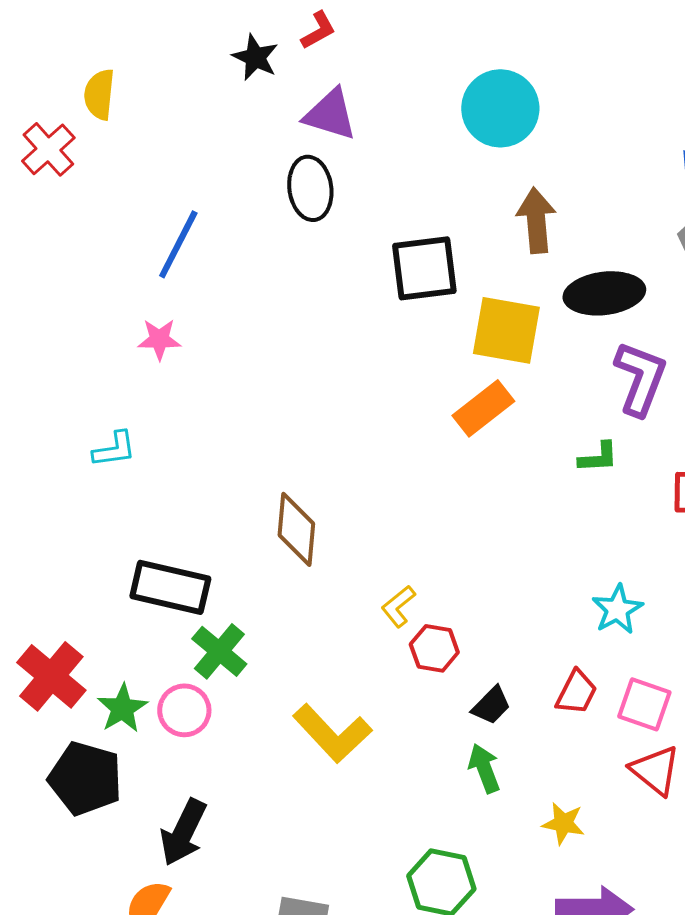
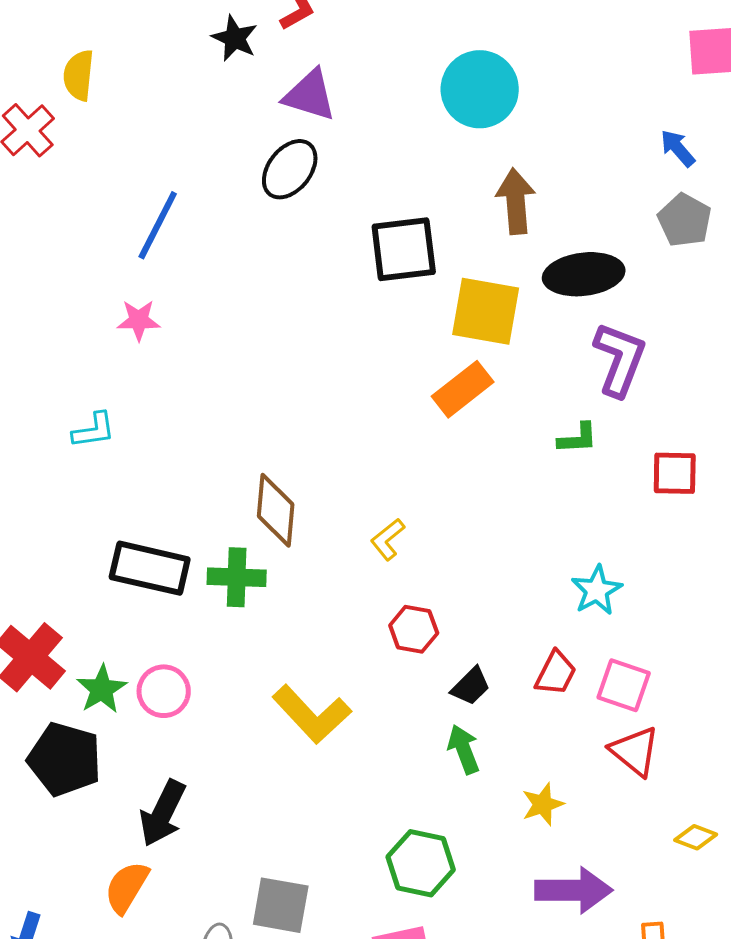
black ellipse: (310, 188) -> (290, 169), turned 46
yellow L-shape: (398, 606) -> (388, 539), moved
green cross: (219, 651) -> (237, 577), moved, turned -38
yellow star: (563, 823) -> (543, 804), turned -30

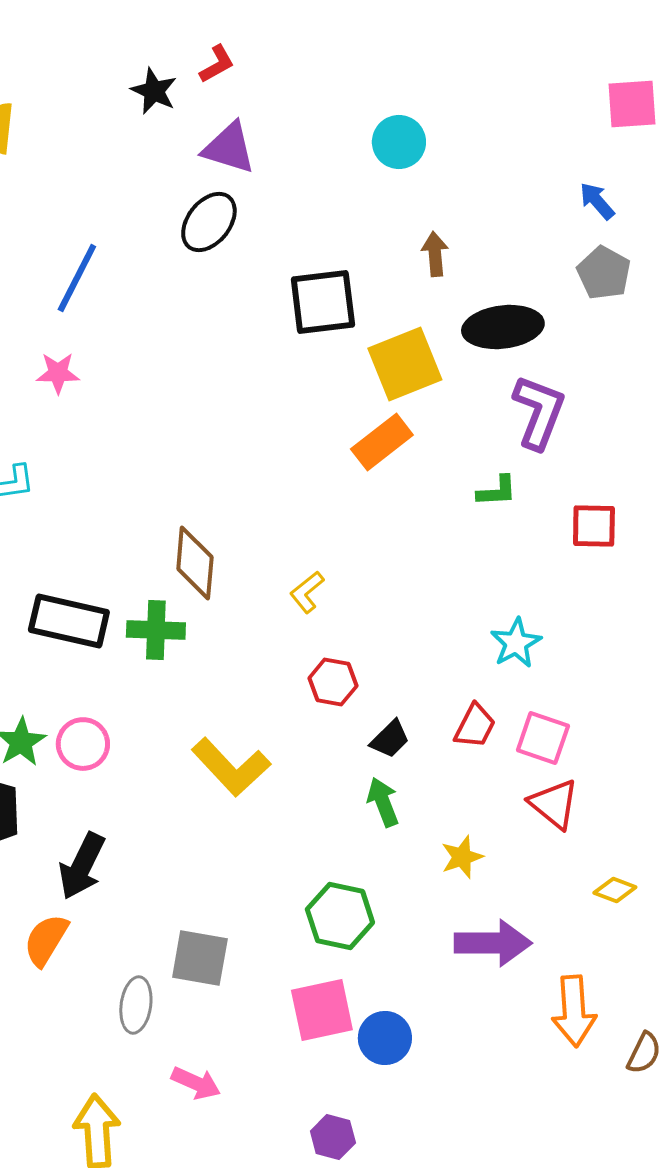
cyan circle: (480, 89) -> (399, 142), size x0.7
brown arrow: (516, 201) -> (435, 254), size x0.7
yellow square: (486, 311) -> (405, 364), turned -32

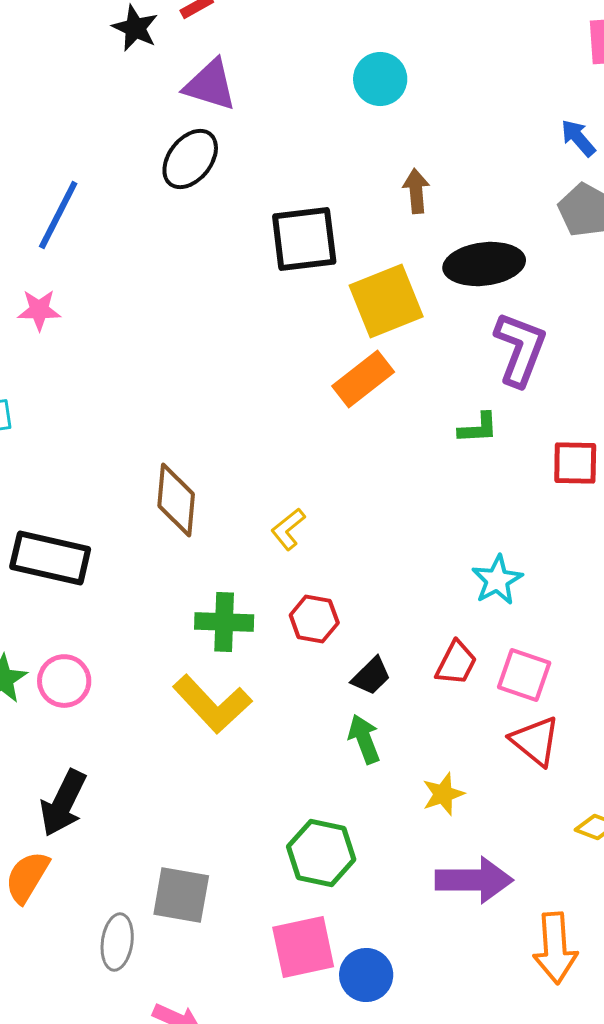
green cross: (156, 630) -> (224, 622), moved

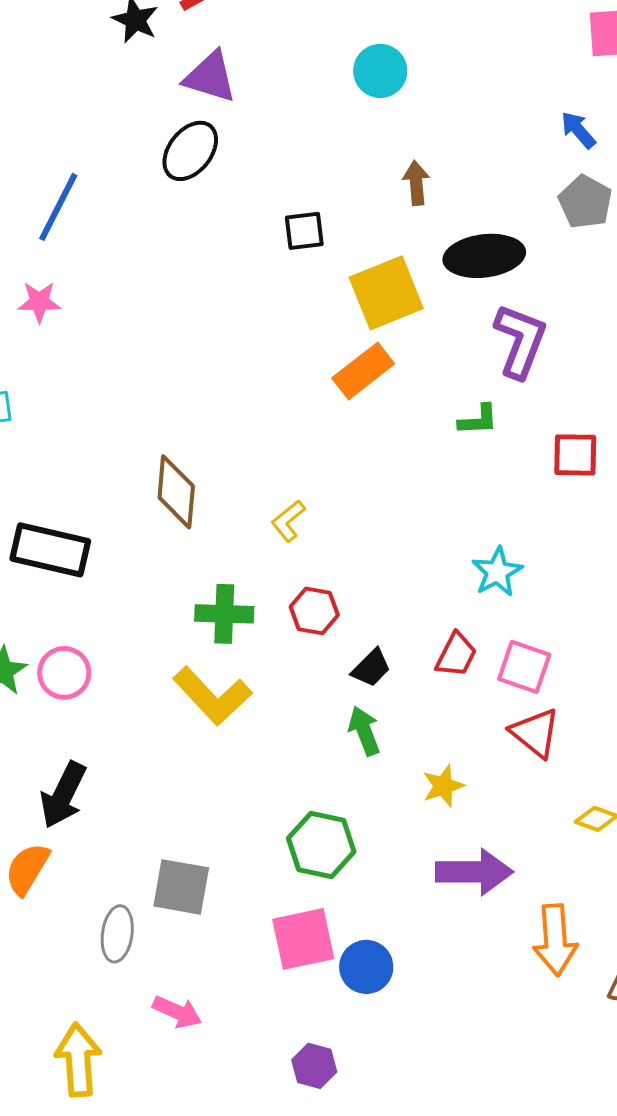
black square: (304, 239) -> (304, 231), size x0.6

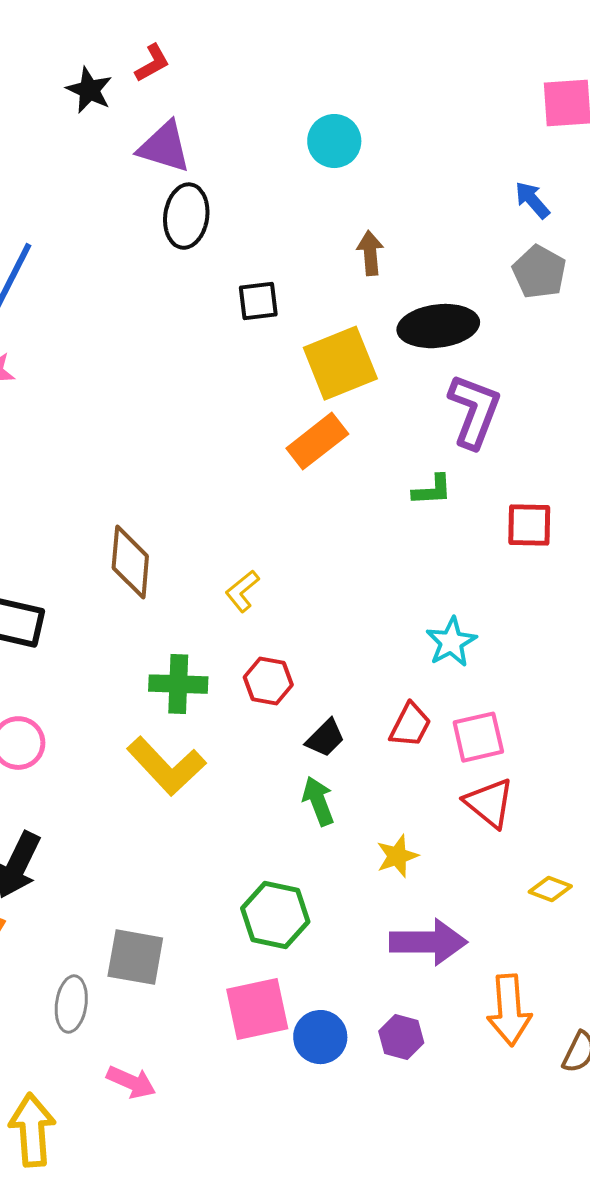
black ellipse: (190, 151) -> (186, 216), moved, turned -30
pink square: (524, 667) -> (478, 737), turned -32
purple hexagon: (314, 1066) -> (401, 1037), moved

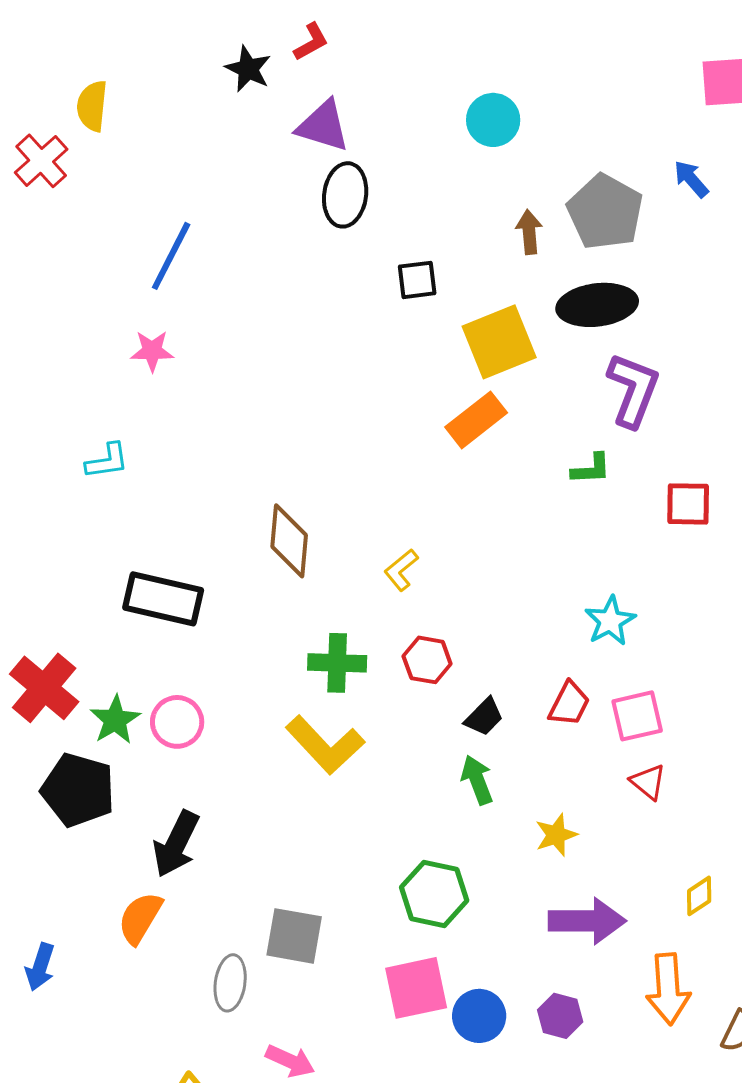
gray pentagon: (539, 272) -> (605, 212), moved, size x1.4
red triangle: (489, 803) -> (648, 782), size x0.7
yellow diamond: (550, 889) -> (699, 896), moved, turned -54

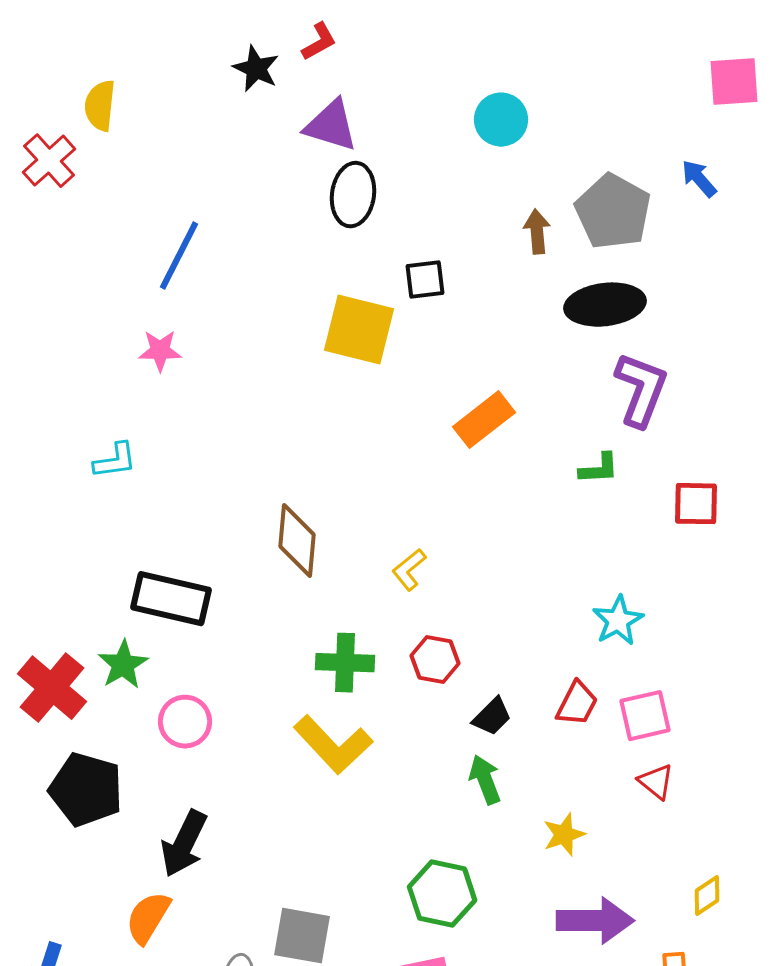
yellow square: (499, 342) -> (359, 330), moved, turned 36
green star: (115, 720) -> (123, 665), moved

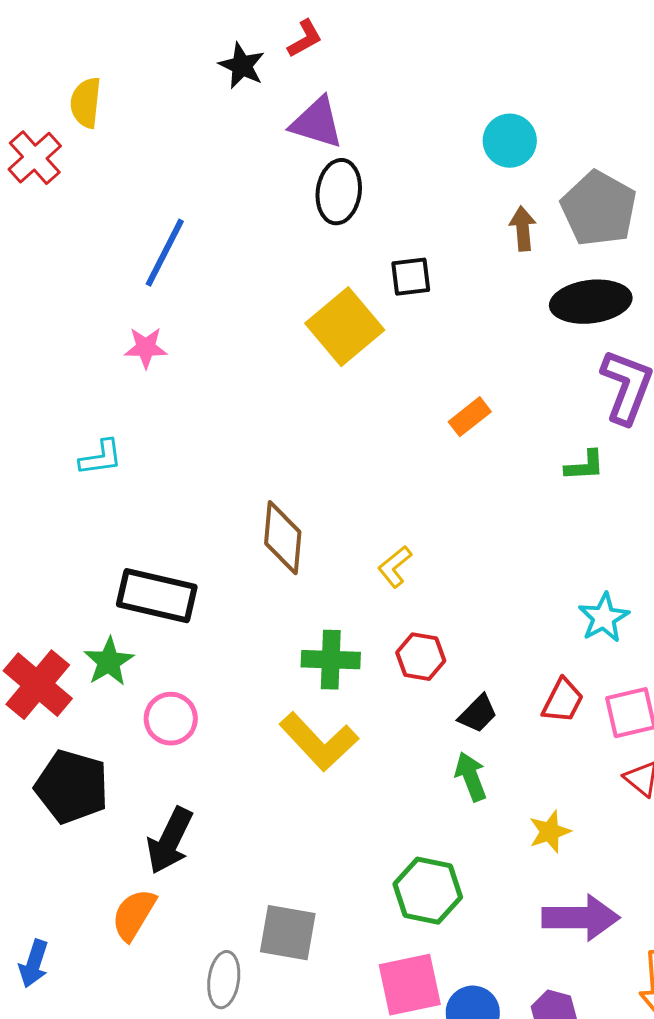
cyan circle: (501, 120) -> (510, 141), moved
yellow square: (359, 330) -> (345, 327), turned 36
orange rectangle: (484, 420) -> (470, 417), size x0.7

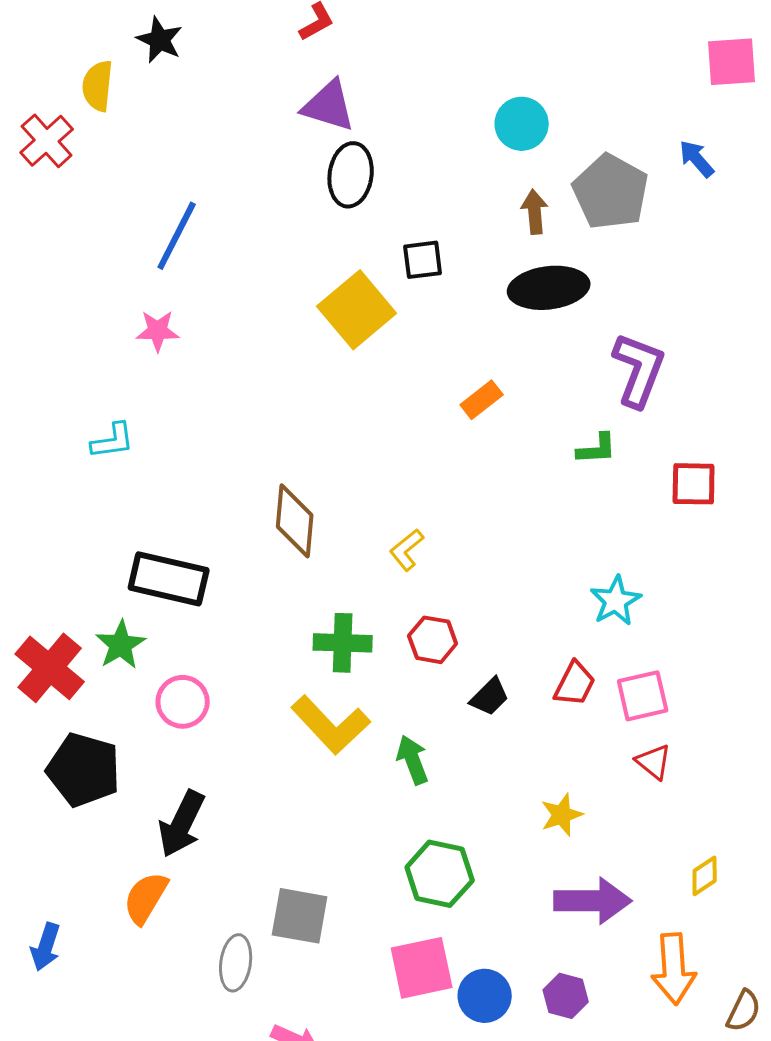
black star: (242, 66) -> (160, 40), moved
black ellipse: (591, 302) -> (549, 288), moved
green arrow: (471, 777) -> (413, 760), moved

